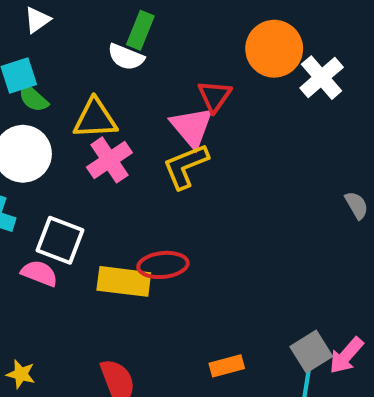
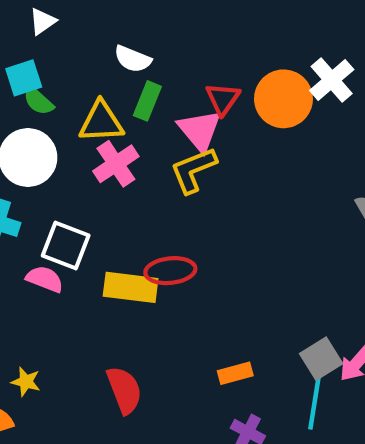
green rectangle: (140, 30) -> (147, 101), moved
orange circle: (274, 49) -> (283, 99), moved

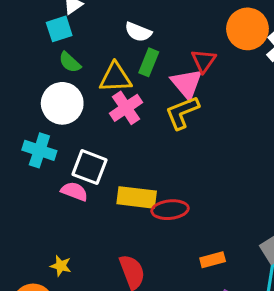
cyan square: (24, 78) -> (59, 29), moved
orange circle: (283, 99) -> (247, 29), moved
red ellipse: (170, 271) -> (170, 210), moved

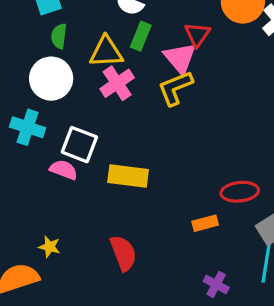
green semicircle: (70, 62) -> (59, 36), turned 55
red ellipse: (170, 210) -> (240, 192), moved
orange rectangle: (213, 260) -> (205, 223), moved

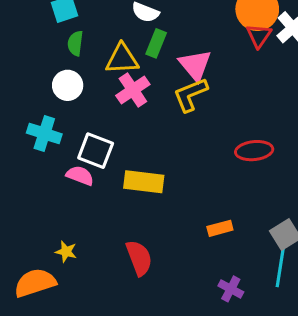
red triangle: (197, 35) -> (259, 36), moved
white circle: (51, 79) -> (68, 85), size x0.7
red ellipse: (240, 192) -> (254, 151), moved

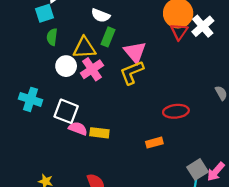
white circle: (68, 85) -> (66, 66), moved
pink semicircle: (80, 175) -> (78, 129), moved
yellow rectangle: (144, 182) -> (99, 133), size x0.7
orange rectangle: (220, 228) -> (154, 143), moved

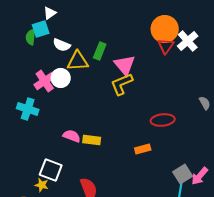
white semicircle: (101, 15) -> (62, 45), moved
green semicircle: (52, 37) -> (31, 37), moved
pink cross: (92, 69) -> (45, 81), moved
white square: (66, 111) -> (51, 170), moved

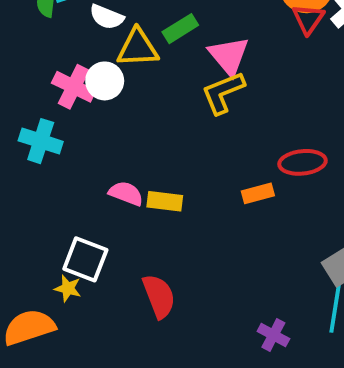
green rectangle: (100, 51) -> (180, 29), turned 36
pink cross: (45, 81) -> (74, 87), turned -30
orange rectangle: (143, 149) -> (258, 193), moved

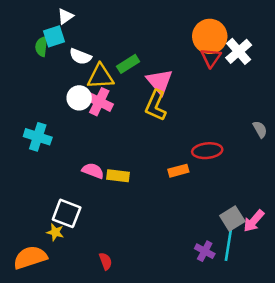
pink cross: (74, 87) -> (99, 102), moved
yellow L-shape: (223, 93) -> (156, 105), turned -44
red semicircle: (159, 296) -> (105, 261), moved, size x0.6
purple cross: (273, 335) -> (205, 251), moved

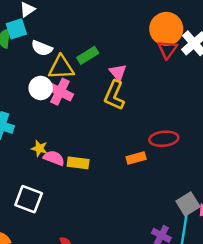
pink triangle: (160, 82) -> (118, 72), size x0.7
yellow star: (55, 232) -> (39, 148), moved

